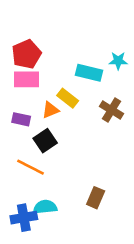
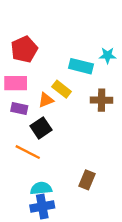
pink rectangle: (26, 79) -> (16, 83), moved
brown cross: (112, 110) -> (102, 100), turned -30
blue cross: (24, 218) -> (42, 206), moved

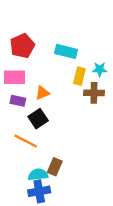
cyan star: (108, 55) -> (100, 69), moved
cyan rectangle: (81, 66) -> (66, 51), moved
yellow rectangle: (62, 89) -> (79, 76), moved, turned 66
brown rectangle: (87, 180) -> (55, 167), moved

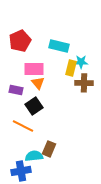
cyan star: (100, 69) -> (81, 62), moved
pink rectangle: (15, 77) -> (34, 69), moved
orange triangle: (43, 93) -> (38, 83), turned -48
blue cross: (39, 191) -> (21, 171), moved

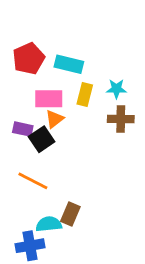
cyan rectangle: (59, 46) -> (69, 64), moved
yellow rectangle: (71, 68) -> (85, 95), moved
orange triangle: (38, 83) -> (55, 119), turned 32
black square: (34, 106) -> (42, 139), moved

